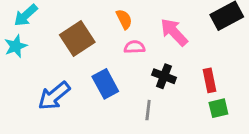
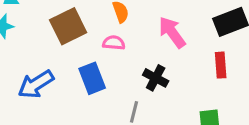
pink semicircle: (135, 47) -> (114, 43), moved
red rectangle: (209, 80) -> (221, 65), moved

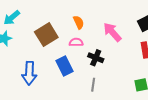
black cross: (156, 78) -> (96, 58), moved
blue arrow: (36, 84) -> (29, 73), turned -50

